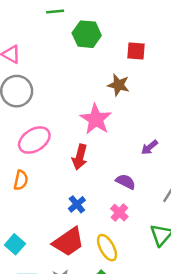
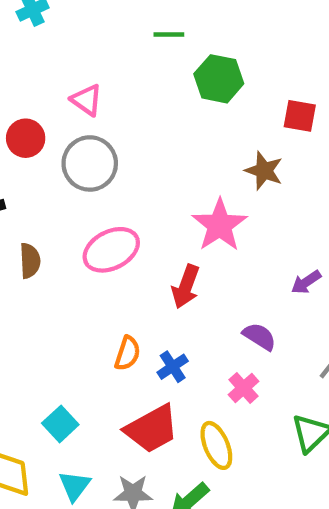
orange semicircle: (21, 180) -> (127, 353), moved

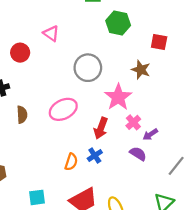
gray circle: (90, 163) -> (88, 68), moved
purple arrow: (306, 282) -> (150, 134), moved
blue cross: (173, 367) -> (95, 156), moved
pink cross: (244, 388) -> (133, 122), moved
cyan square: (60, 424) -> (37, 197), turned 35

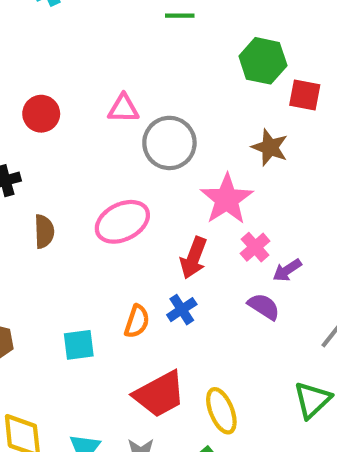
green hexagon: (118, 23) -> (263, 61), moved
pink triangle: (51, 33) -> (123, 109), moved, turned -35
cyan square: (37, 197) -> (79, 345), moved

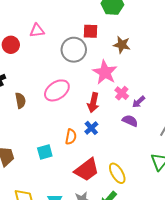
red square: (305, 95) -> (90, 31), moved
pink triangle: (123, 109) -> (37, 31), moved

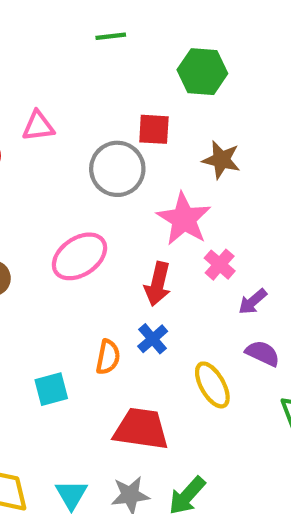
purple arrow: (139, 102) -> (253, 302), moved
purple semicircle: (130, 121) -> (263, 353), moved
red trapezoid: (87, 170) -> (141, 429), turned -136
yellow ellipse: (117, 173) -> (212, 385), moved

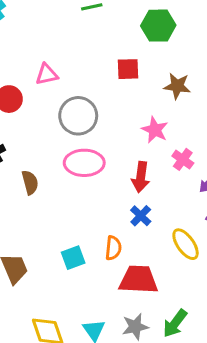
gray circle: (117, 169) -> (78, 116), moved
pink star: (184, 219) -> (155, 130), size x0.7
pink ellipse: (79, 256) -> (84, 163), turned 39
orange semicircle: (108, 357) -> (113, 248), moved

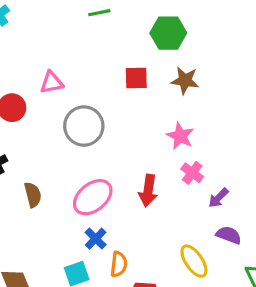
brown star: (177, 86) -> (185, 80), moved
pink star: (155, 130) -> (180, 136), moved
pink ellipse: (84, 163) -> (93, 197), moved, turned -39
blue cross: (141, 216) -> (96, 239), moved

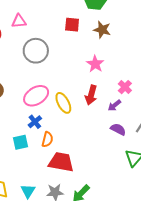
pink cross: (192, 173) -> (125, 87), moved
red arrow: (148, 191) -> (91, 95), moved
yellow ellipse: (194, 261) -> (63, 103), moved

